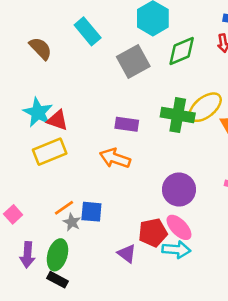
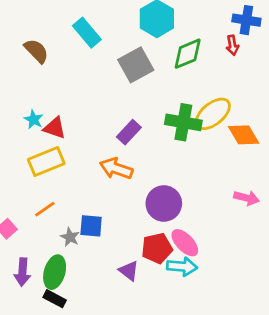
cyan star: (38, 112) -> (34, 119), size x0.6
purple rectangle: (127, 124) -> (129, 132), turned -55
purple circle: (179, 189) -> (164, 203), moved
orange line: (64, 208) -> (45, 209), moved

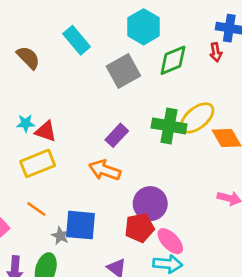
cyan star: (34, 119) -> (26, 123), turned -30
orange line: (45, 209) -> (36, 209), turned 70
blue square: (91, 226) -> (81, 225), size x1.4
red pentagon: (157, 248) -> (139, 228), moved

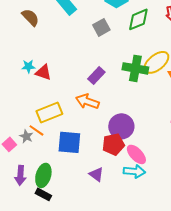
gray square: (123, 71) -> (101, 27), size x0.7
yellow rectangle: (38, 163) -> (49, 112), moved
gray star: (60, 236) -> (26, 136), moved

